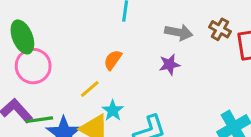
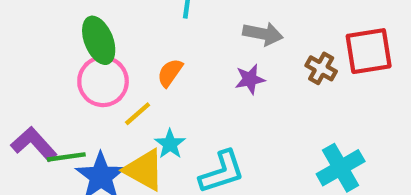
brown cross: (220, 29) -> (321, 68), moved
green ellipse: (22, 37) -> (99, 40), moved
pink circle: (33, 66) -> (103, 81), moved

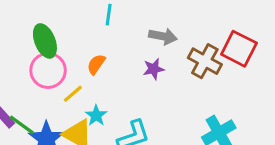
red square: (369, 51) -> (239, 49), turned 36
brown cross: (321, 68) -> (205, 61), size x1.5
green line: (66, 157) -> (22, 125), turned 44

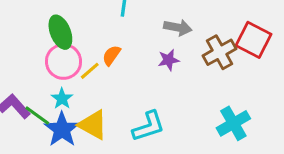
brown cross: (205, 61) -> (220, 52), turned 32
yellow line: (73, 94) -> (90, 71), moved
cyan star: (96, 115) -> (62, 99), moved

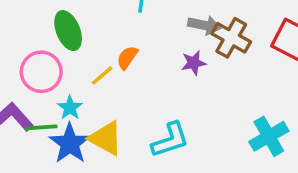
brown cross: (220, 52) -> (231, 38), moved, turned -32
pink circle: (64, 62) -> (41, 72), moved
green line: (37, 116) -> (41, 127), turned -40

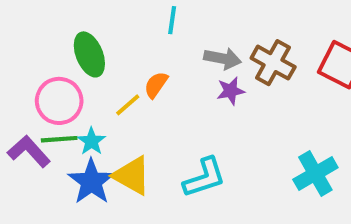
gray arrow: (204, 25) -> (223, 59), moved
green line: (41, 127) -> (59, 139), moved

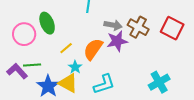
orange semicircle: (156, 85) -> (93, 49), moved, size x1.6
purple star: (231, 91) -> (117, 41), size x1.5
pink circle: (59, 101) -> (24, 34), moved
cyan star: (91, 141) -> (75, 67), moved

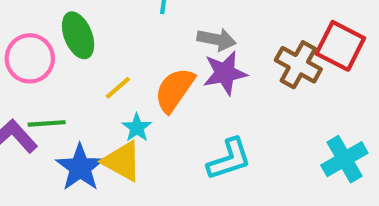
brown cross: (138, 27) -> (298, 65), moved
cyan cross: (159, 82) -> (344, 159), moved
cyan L-shape: (104, 84) -> (229, 159), moved

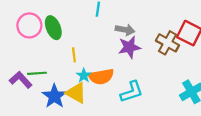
pink circle: (30, 58) -> (29, 25), moved
yellow line: (118, 88) -> (74, 55), turned -56
orange semicircle: (175, 90) -> (101, 77), moved, turned -135

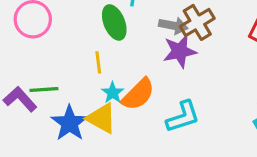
green ellipse: (53, 28) -> (114, 22), moved
brown cross: (167, 43) -> (197, 22), moved, turned 30
orange semicircle: (101, 77) -> (138, 94), turned -35

